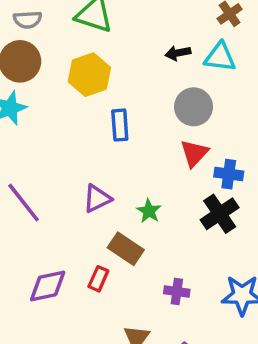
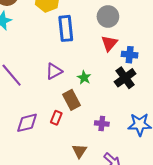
blue rectangle: (120, 125) -> (66, 28), size x1.4
brown rectangle: (126, 249) -> (72, 100), turned 30

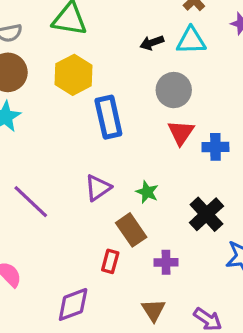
black cross: (125, 78) -> (206, 214), moved
purple diamond: (27, 123) -> (73, 304), moved
purple cross: (102, 124) -> (166, 262), moved

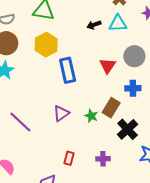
gray circle: (174, 90) -> (134, 56), moved
red triangle: (181, 133) -> (108, 66), moved
brown rectangle: (131, 230) -> (111, 108), moved, turned 66

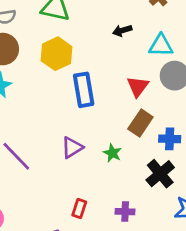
cyan triangle: (118, 23) -> (161, 45), moved
blue cross: (133, 88) -> (170, 139), moved
brown rectangle: (111, 108) -> (140, 123), moved

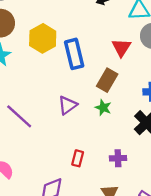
yellow hexagon: (57, 54) -> (43, 38), moved
brown rectangle: (140, 123) -> (107, 80), moved

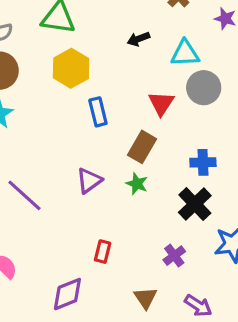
yellow hexagon: (43, 38) -> (71, 68), moved
blue rectangle: (74, 54) -> (98, 112), size x0.7
purple cross: (118, 158) -> (174, 256), moved, turned -35

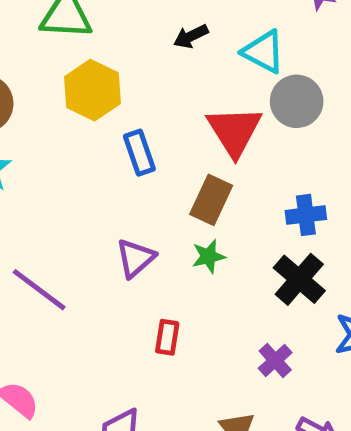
cyan triangle: (185, 53) -> (264, 52), turned 36
red triangle: (161, 103) -> (234, 131), size x1.4
green star: (137, 184) -> (208, 256), turned -30
red rectangle: (103, 252) -> (167, 337), moved

